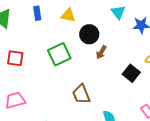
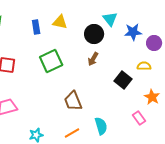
blue rectangle: (37, 13) -> (36, 27), moved
black circle: (89, 34) -> (94, 34), moved

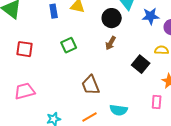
green square: (51, 61) -> (69, 45), size x0.7
pink rectangle: (139, 118) -> (157, 102), turned 40
cyan semicircle: (101, 126) -> (119, 110), turned 114

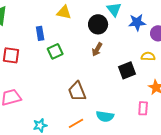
blue rectangle: (54, 11) -> (40, 33), moved
black square: (141, 64) -> (127, 70), turned 30

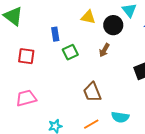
yellow triangle: (64, 12) -> (88, 17), moved
brown arrow: (97, 49) -> (104, 50), moved

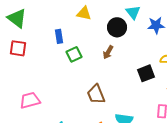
yellow triangle: (88, 17) -> (84, 13), moved
red square: (26, 56) -> (18, 48), moved

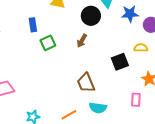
brown trapezoid: (96, 94) -> (86, 83), moved

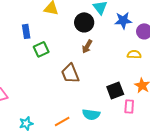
brown arrow: (82, 41) -> (87, 46), moved
black square: (120, 62) -> (115, 90), moved
brown trapezoid: (86, 83) -> (70, 73), moved

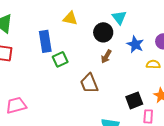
blue star: (123, 20) -> (135, 44), moved, turned 30
blue rectangle: (26, 31) -> (45, 41), size x1.5

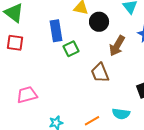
black circle: (103, 32) -> (99, 22), moved
brown arrow: (106, 56) -> (117, 46), size x1.5

